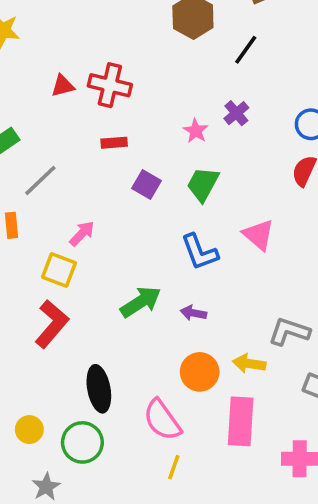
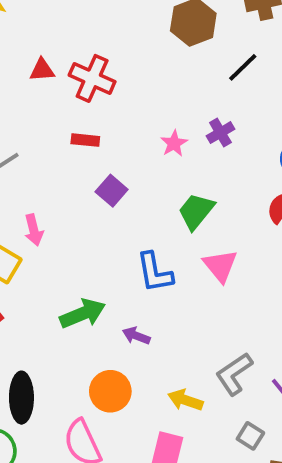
green trapezoid: (203, 184) -> (196, 211), moved
pink arrow: (82, 233) -> (34, 230), turned 112
gray L-shape: (289, 331) -> (234, 374), turned -63
orange circle: (200, 372) -> (110, 391), moved

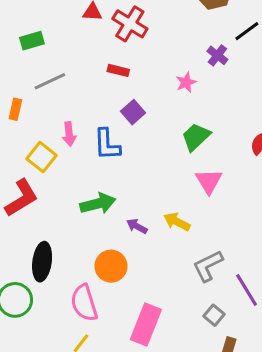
purple cross: (220, 133) -> (217, 55), moved, turned -30
blue L-shape: (155, 272) -> (107, 144), moved
yellow arrow: (185, 400) -> (177, 222), moved

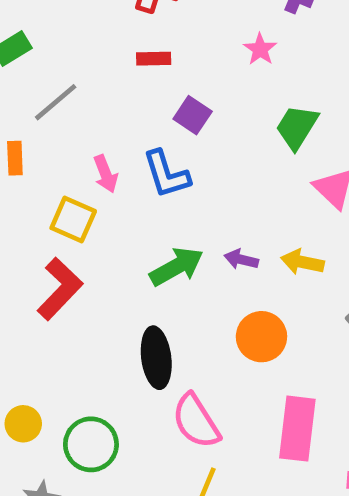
purple arrow: (137, 226) -> (241, 259), moved
black ellipse: (42, 262) -> (156, 358), moved
orange circle: (111, 266) -> (261, 337), moved

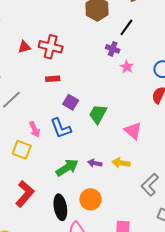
pink star: (260, 49) -> (127, 67), moved
green trapezoid: (297, 127) -> (98, 114), moved
red L-shape: (60, 289) -> (25, 194), moved
orange circle: (261, 337) -> (90, 199), moved

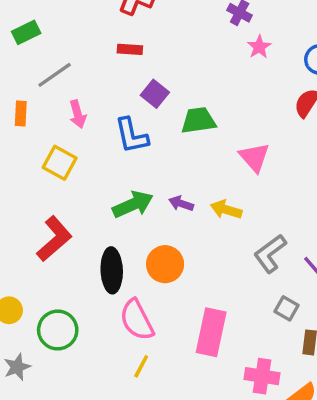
green trapezoid: (98, 114) -> (198, 120), turned 45
pink arrow: (35, 129) -> (78, 114), moved

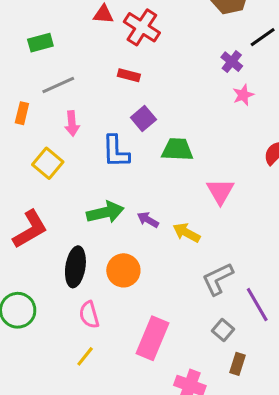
pink semicircle: (137, 320) -> (89, 315), size x0.7

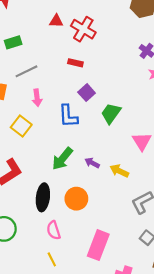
green trapezoid: (177, 149) -> (111, 113), turned -55
green arrow: (105, 212) -> (62, 159), turned 145
yellow line: (85, 356) -> (52, 259), turned -64

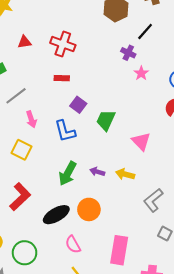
red triangle: (56, 21) -> (24, 42), moved
black ellipse: (43, 197) -> (56, 215), turned 65

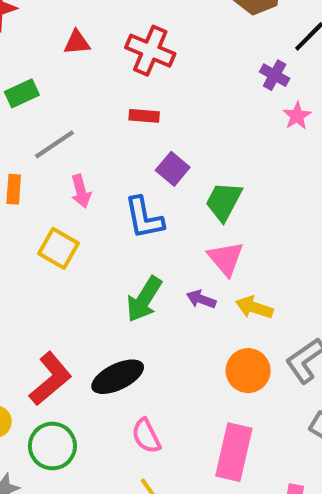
pink triangle: (141, 141) -> (226, 259), moved
red L-shape: (20, 197) -> (50, 379), moved
orange circle: (89, 209) -> (248, 371), moved

